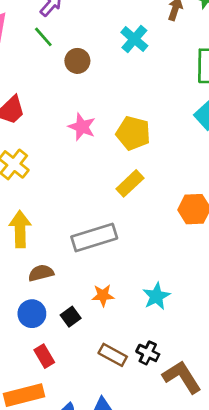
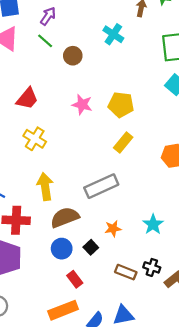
brown semicircle: (41, 273) -> (65, 217), size x1.5

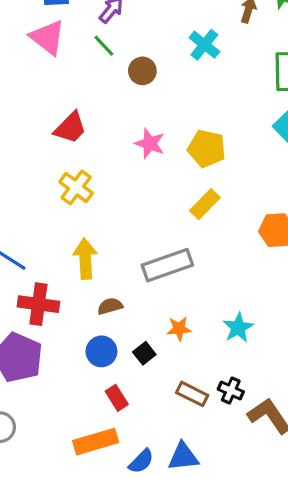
brown semicircle: (65, 217) -> (110, 306), size x0.6

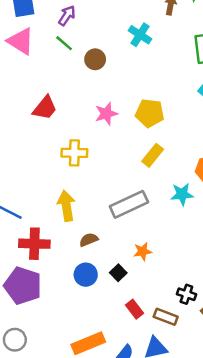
pink star: (150, 143) -> (106, 114), turned -30
yellow cross: (76, 187) -> (74, 153), moved, turned -30
cyan star: (238, 328) -> (182, 194), moved, turned 30
brown rectangle: (192, 394) -> (166, 317), moved
red rectangle: (117, 398) -> (134, 309), moved

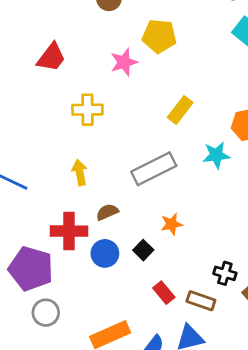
yellow pentagon: (150, 113) -> (159, 36), moved
yellow arrow: (66, 206) -> (80, 172), size x0.7
red cross: (34, 244) -> (69, 231), moved
gray circle: (15, 340) -> (46, 313), moved

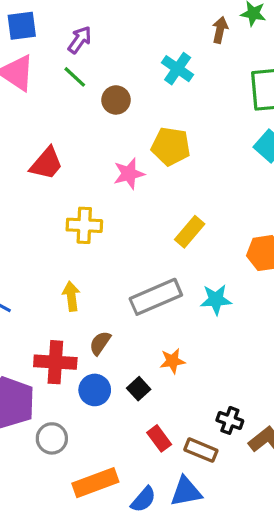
cyan star: (216, 155) -> (216, 300), moved
brown semicircle: (107, 212) -> (100, 343), turned -35
gray circle: (46, 313) -> (52, 438), moved

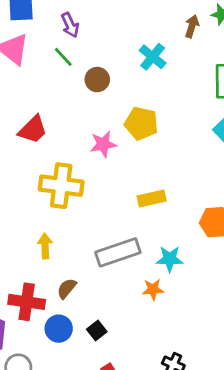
purple arrow: (80, 40) -> (70, 25), turned 115
yellow cross: (84, 225) -> (61, 186), size x1.4
yellow rectangle: (190, 232) -> (152, 198), turned 32
orange star: (172, 361) -> (153, 289), moved

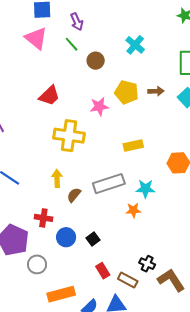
brown arrow: (192, 26) -> (156, 91), moved, turned 70
brown semicircle: (67, 288) -> (74, 195), moved
red cross: (27, 302) -> (43, 218), size x0.7

